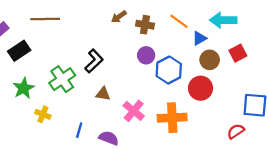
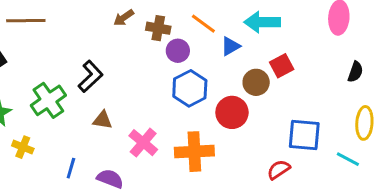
purple circle: (146, 55) -> (178, 51), moved
brown circle: (210, 60) -> (256, 82), moved

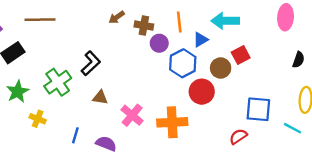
orange line: (203, 24) -> (179, 22), turned 48
blue hexagon: (190, 88) -> (183, 63), moved

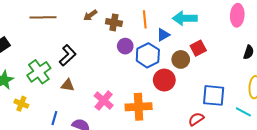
brown line: (40, 20) -> (43, 17), moved
purple circle: (159, 43) -> (125, 46), moved
brown triangle: (100, 98) -> (68, 85), moved

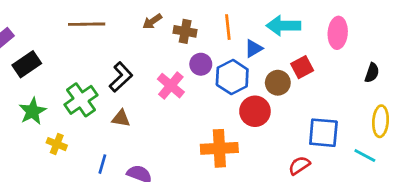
pink ellipse: (237, 15) -> (338, 33), moved
pink cross: (104, 101) -> (171, 86), moved

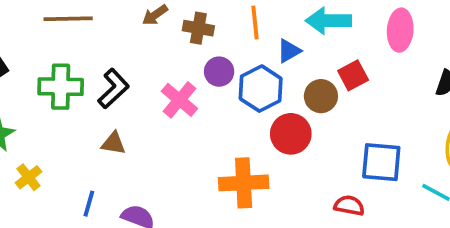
green cross: (81, 100) -> (61, 87), moved, turned 36
yellow cross: (57, 144) -> (29, 177), turned 30
red semicircle: (299, 165) -> (349, 206), turned 45

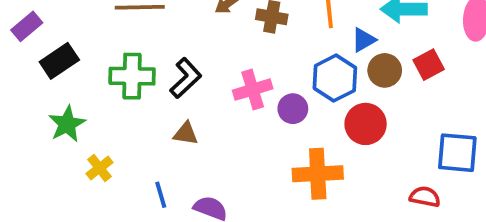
purple circle: (219, 72) -> (293, 109), moved
brown circle: (321, 96) -> (385, 70), moved
pink cross: (179, 100) -> (253, 90), turned 33
blue line: (89, 204) -> (161, 195), turned -32

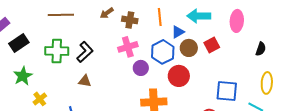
pink cross: (253, 90) -> (128, 47), moved

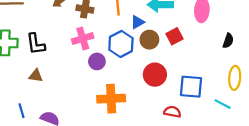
black L-shape: (85, 52) -> (36, 44), turned 125
red circle: (179, 76) -> (155, 75), moved

